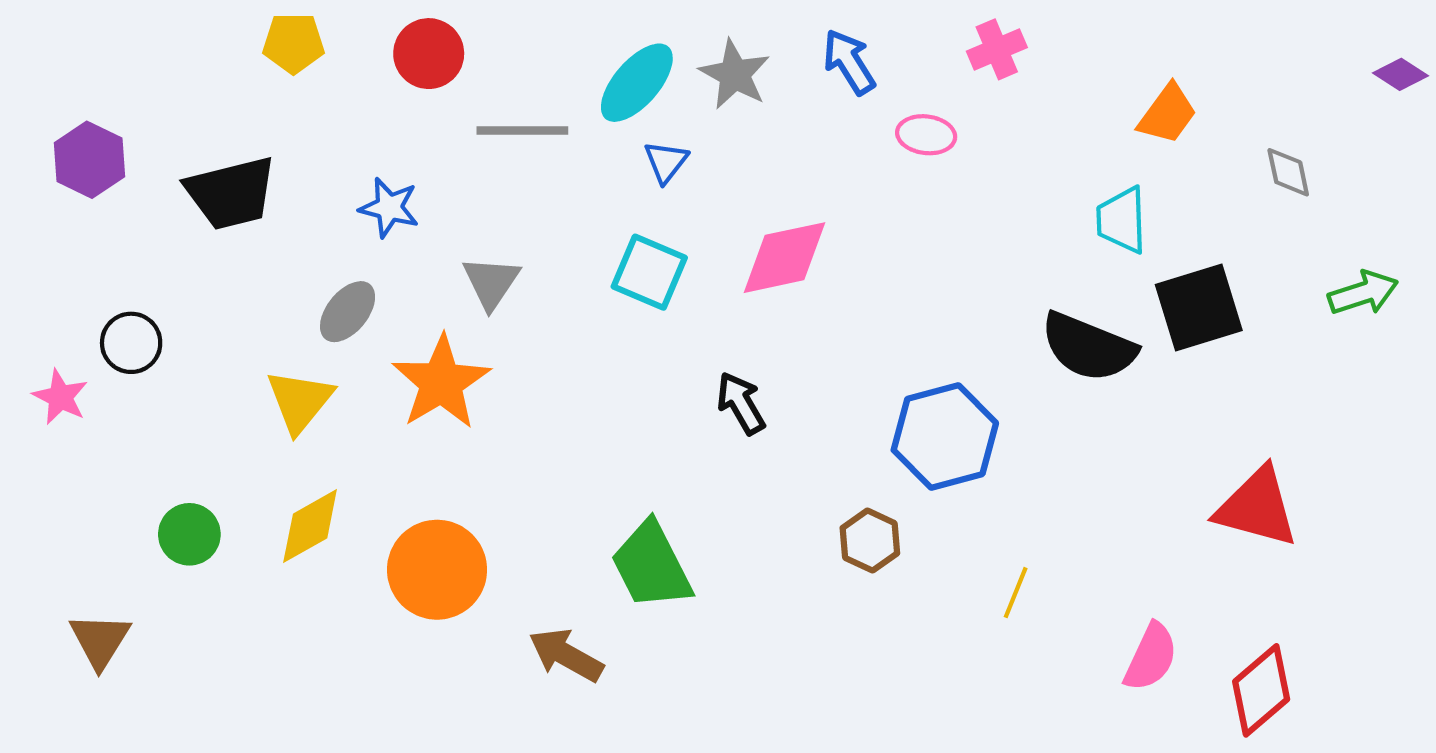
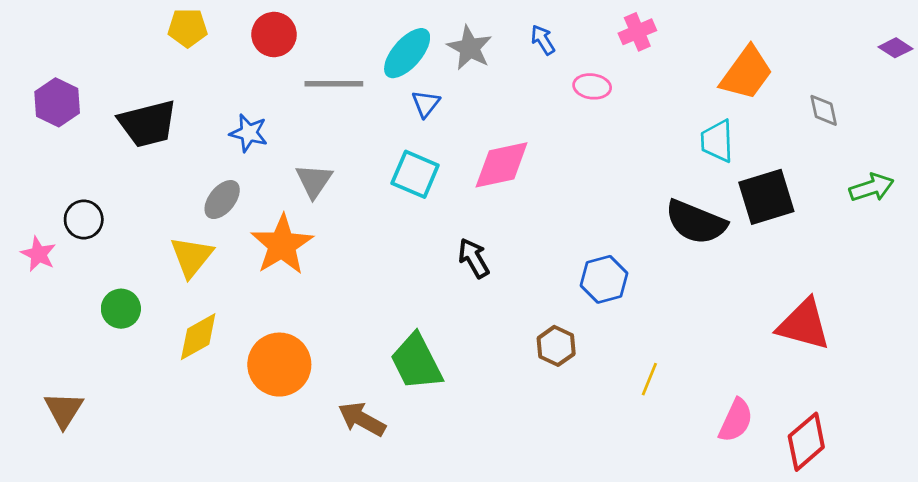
blue arrow: (849, 62) -> (543, 40), size x0.7
orange trapezoid: (1167, 114) -> (746, 73), size x1.4
blue hexagon: (945, 436) -> (604, 279), size x0.7
green circle: (189, 534) -> (121, 309), moved

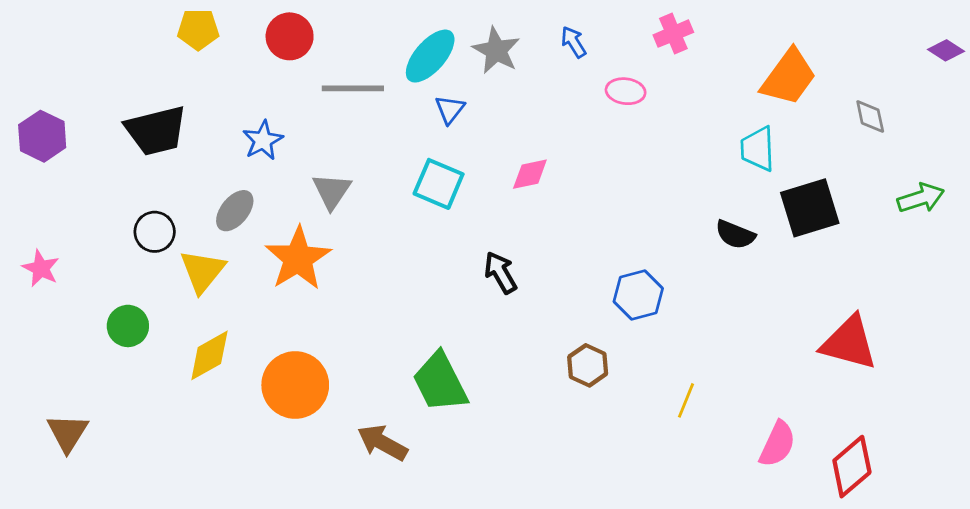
purple hexagon: (57, 102) -> (42, 136), moved
blue star: (249, 133) -> (263, 140), turned 30
pink diamond: (502, 165) -> (530, 174), size x0.6
black circle: (84, 219) -> (155, 232), moved
black semicircle: (696, 222) -> (735, 235), size x0.6

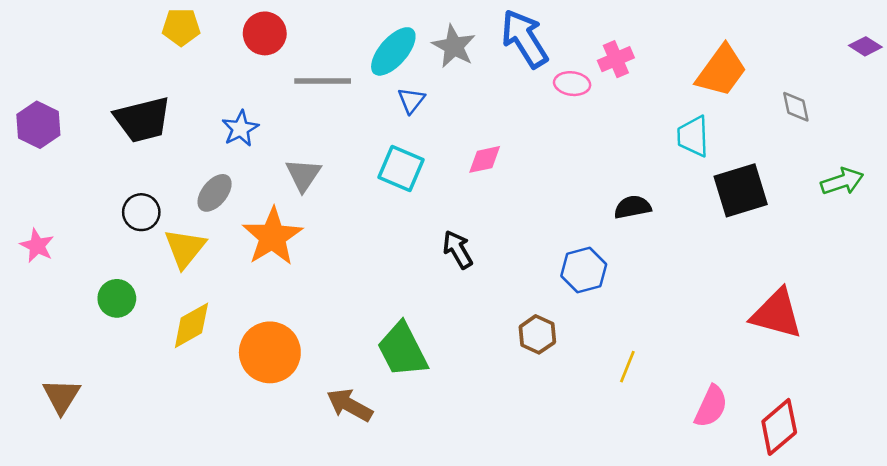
pink cross: (673, 34) -> (616, 59), moved
blue arrow: (574, 42) -> (525, 39), size x2.0
black semicircle: (735, 235) -> (633, 207), moved, turned 147

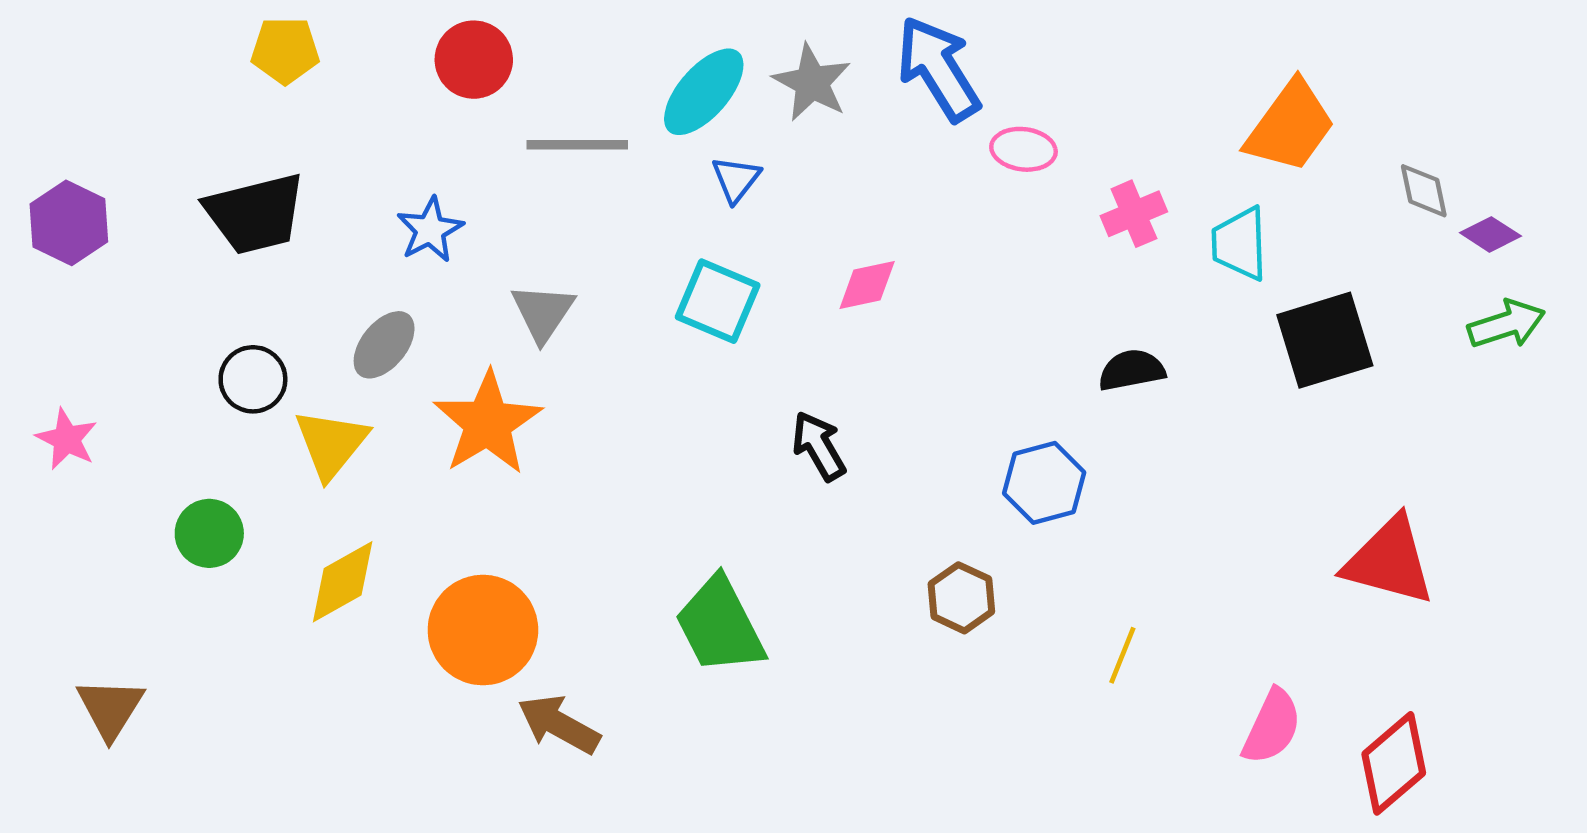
yellow pentagon: (181, 27) -> (285, 50), moved
purple diamond: (865, 46) -> (1490, 234), moved
pink cross: (616, 59) -> (1134, 214), moved
brown arrow: (350, 405) -> (559, 724), moved

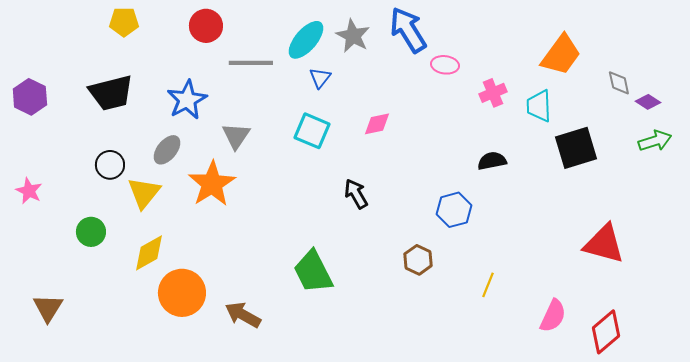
blue star: (430, 230) -> (187, 100), size x1.4
orange circle: (483, 630) -> (182, 293), moved

